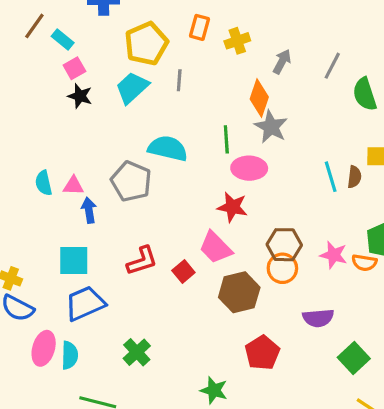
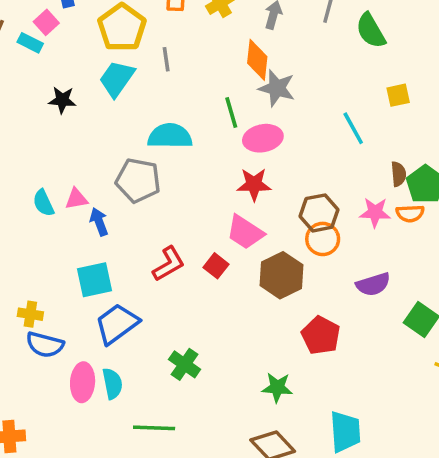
pink square: (74, 68) -> (46, 22), moved
brown semicircle: (354, 177) -> (399, 174), moved

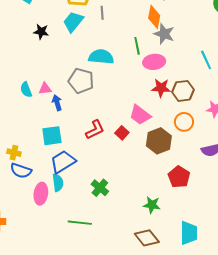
red star: (254, 184) -> (161, 88), moved
brown hexagon: (319, 213) -> (183, 91), moved
cyan semicircle: (112, 384) -> (58, 183), moved

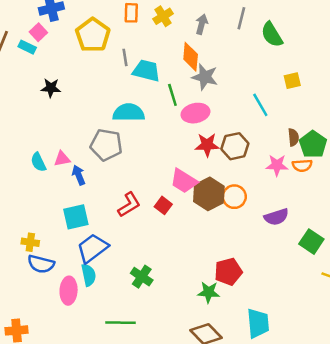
cyan trapezoid: (73, 22) -> (146, 71), moved, turned 70
orange circle: (184, 122) -> (234, 197), moved
brown hexagon: (159, 141) -> (209, 194), moved
red pentagon: (179, 177) -> (228, 272), moved, turned 30

